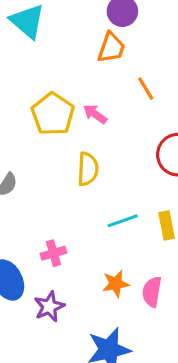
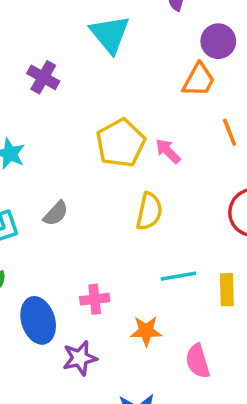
orange star: (116, 284) -> (146, 331), moved
pink semicircle: (152, 292) -> (198, 361), turned -36

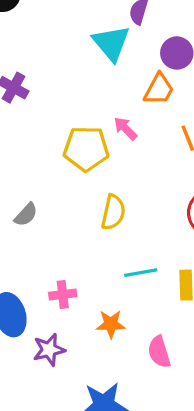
cyan triangle: (110, 34) -> (111, 43), moved
yellow pentagon: (121, 143) -> (86, 149), turned 30
pink arrow: (168, 151) -> (125, 129), moved

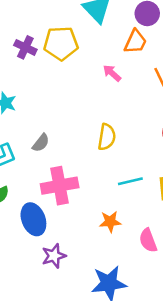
yellow pentagon: (86, 149) -> (61, 43), moved
pink cross: (63, 295) -> (60, 186), moved, size x1.8
purple star: (49, 350) -> (54, 256), moved

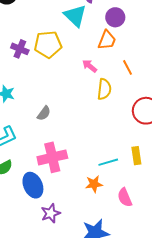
yellow semicircle: (107, 137) -> (104, 89), moved
gray semicircle: (41, 143) -> (44, 113), moved
cyan line: (130, 181) -> (108, 162), moved

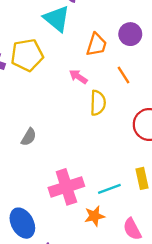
purple circle: (115, 17) -> (130, 34), moved
pink cross: (52, 157) -> (66, 187), moved

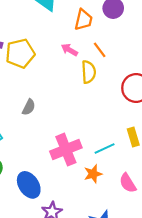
yellow pentagon: (27, 55) -> (20, 53), moved
orange line: (123, 75) -> (100, 50), moved

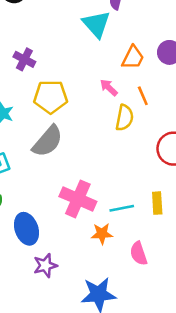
yellow pentagon: (20, 53) -> (51, 97), moved
gray semicircle: (29, 107) -> (48, 141), size x1.8
pink cross: (66, 150) -> (78, 199), turned 32

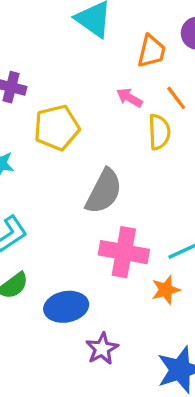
gray semicircle: (48, 141) -> (104, 191), moved
blue ellipse: (26, 229) -> (66, 307), turned -68

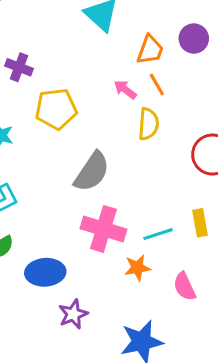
orange line: (176, 98) -> (157, 84), moved

